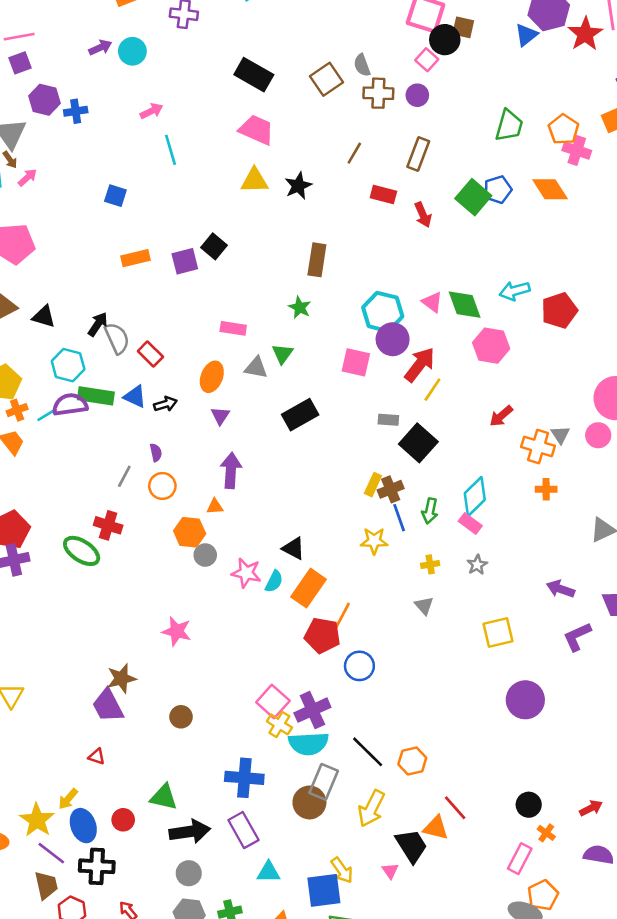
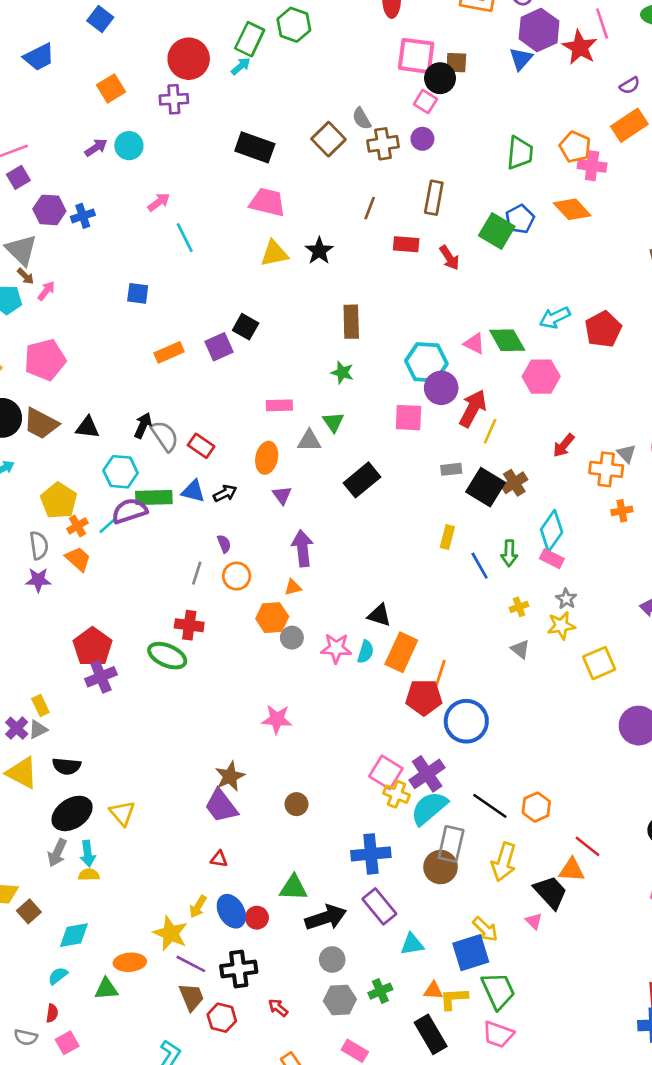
brown cross: (391, 489) -> (514, 483), moved
yellow star: (374, 541) -> (561, 626), moved
blue circle: (359, 666) -> (466, 721), size x1.4
cyan semicircle: (309, 744) -> (429, 808), turned 153
blue ellipse: (83, 826) -> (231, 911), moved

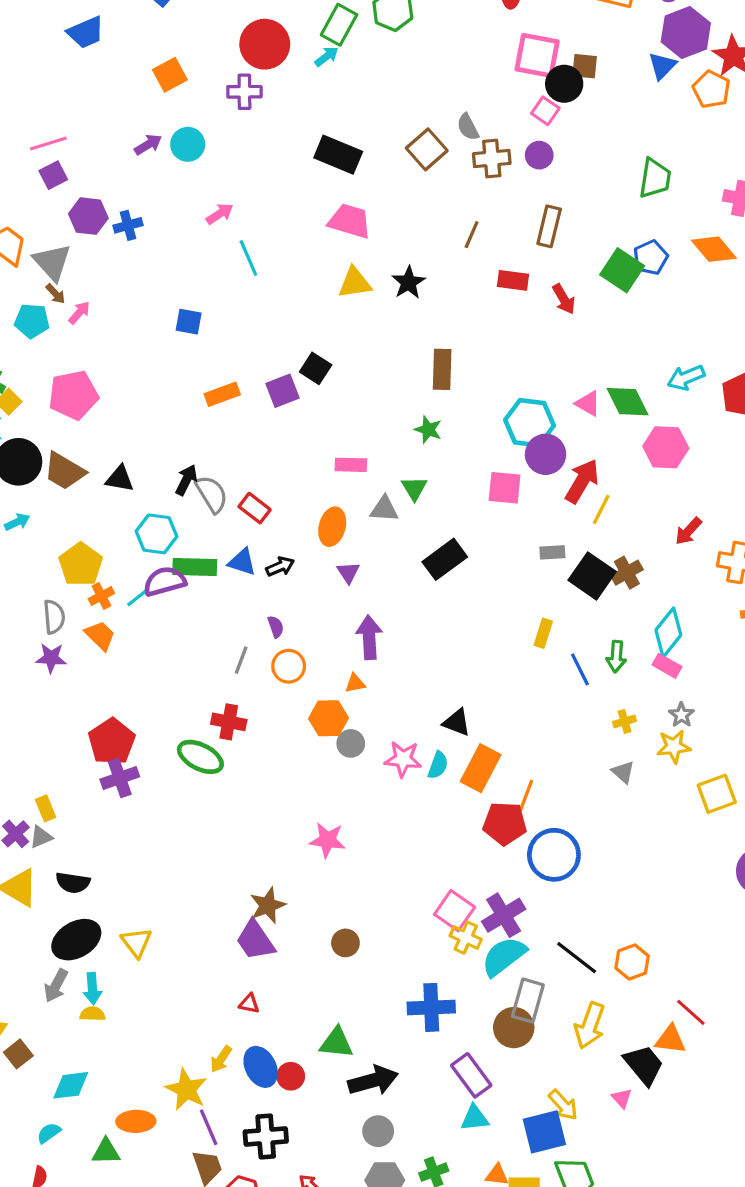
orange pentagon: (575, 147) -> (711, 89), moved
purple rectangle: (379, 906) -> (471, 1075), moved
purple line: (191, 964) -> (209, 1127), turned 36

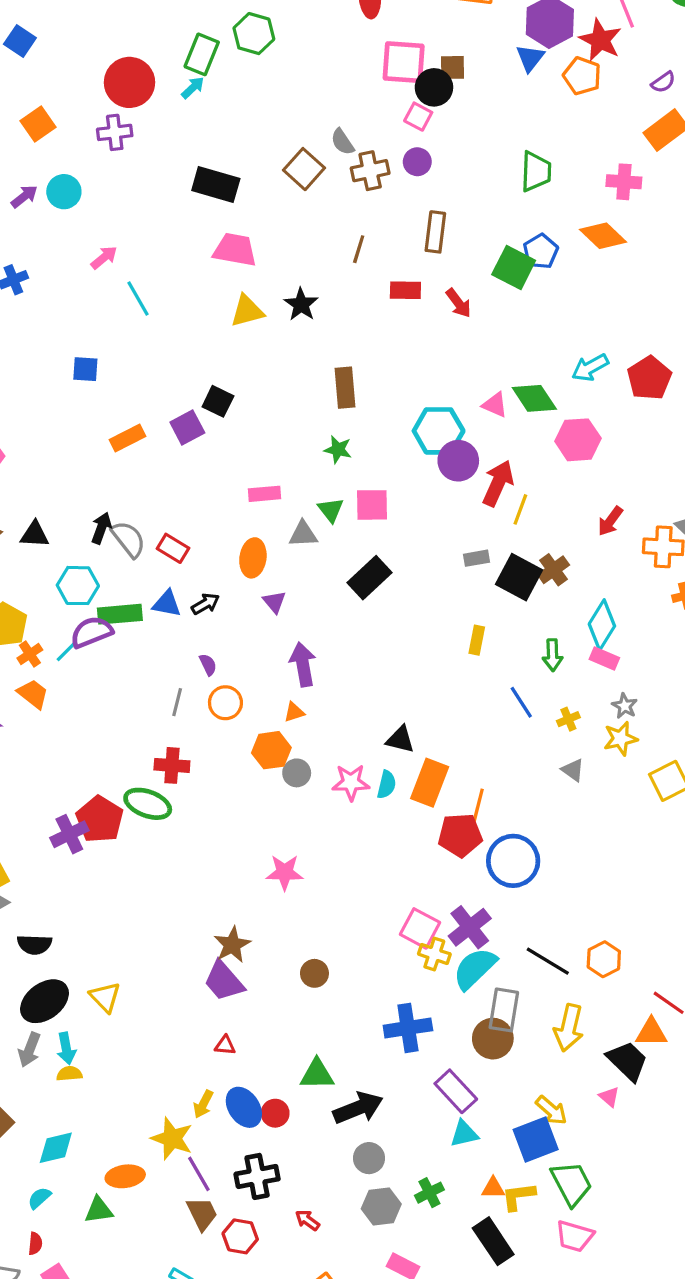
pink square: (505, 488) -> (372, 505), moved
blue line: (580, 669) -> (521, 702), moved
red pentagon: (112, 742) -> (100, 819), moved

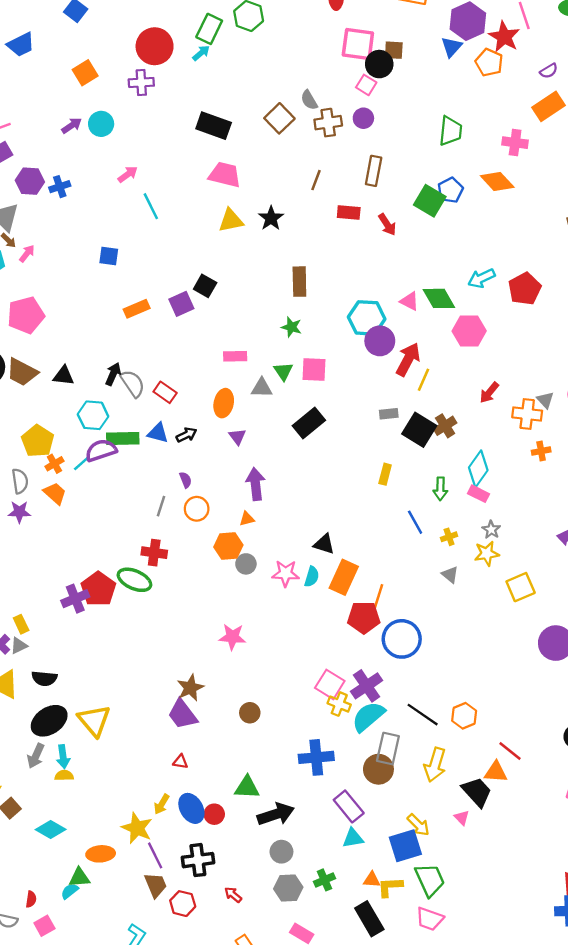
yellow triangle: (105, 997) -> (94, 721), size x1.4
cyan diamond: (56, 1148) -> (51, 830), turned 40
cyan semicircle: (39, 1198) -> (70, 891), moved

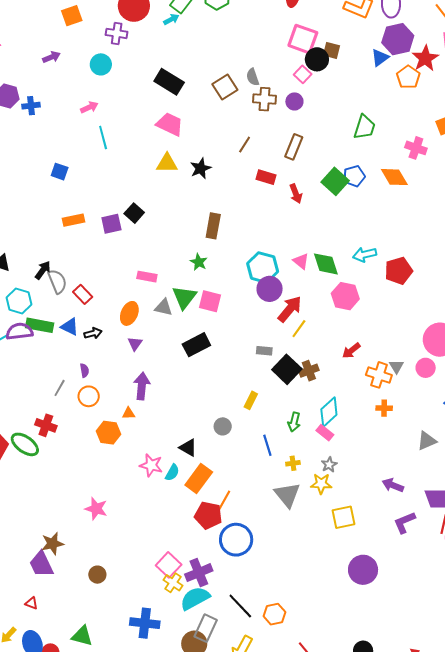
cyan circle: (101, 124) -> (101, 64), moved
green triangle: (283, 371) -> (184, 297), size x1.5
gray circle: (246, 564) -> (223, 426), moved
gray triangle: (450, 575) -> (287, 495), size x1.8

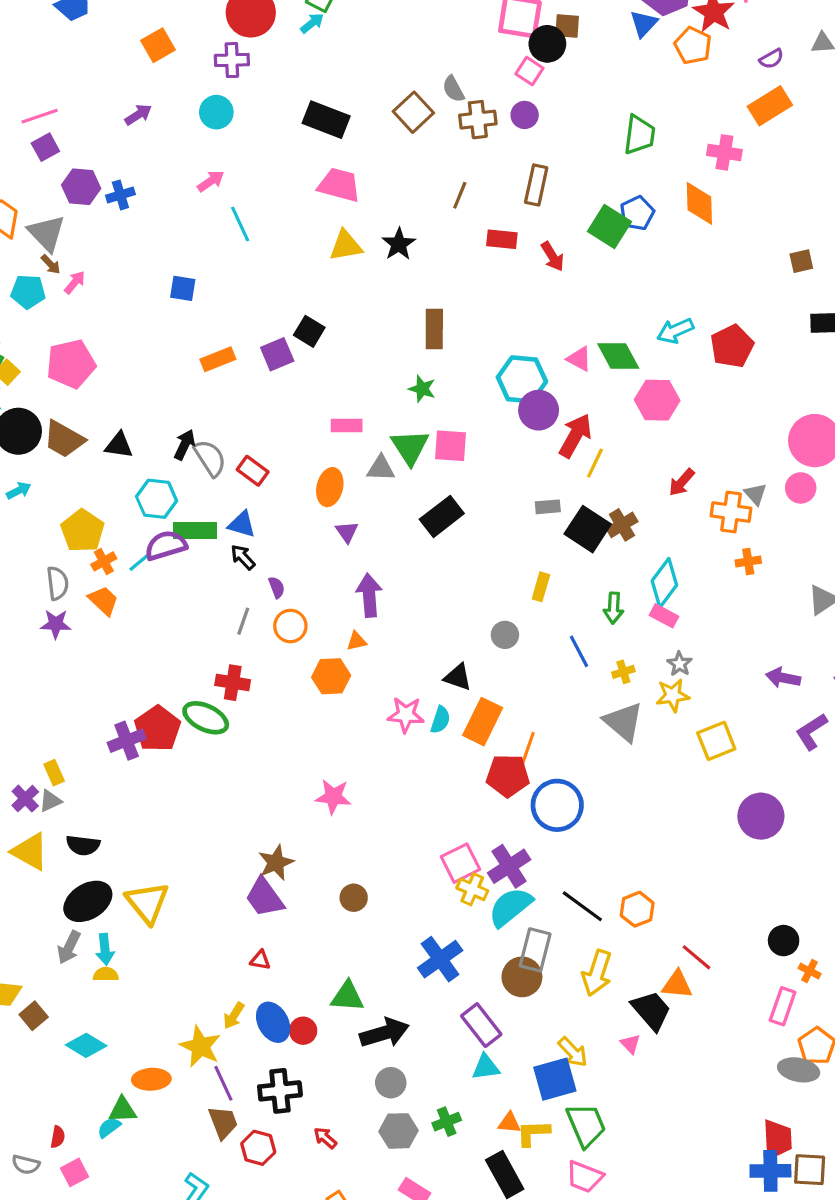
orange diamond: (394, 177) -> (699, 203), turned 40
black arrow: (93, 333) -> (243, 557), moved, turned -108
pink square: (169, 565) -> (460, 863), turned 30
blue cross: (145, 623) -> (440, 959), turned -32

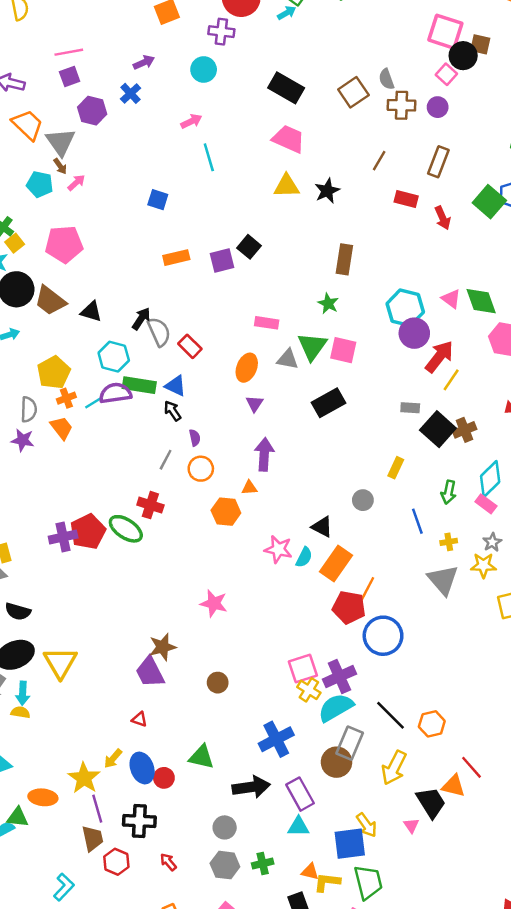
blue cross: (120, 195) -> (131, 93), moved, turned -35
black arrow: (384, 1033) -> (251, 787), moved

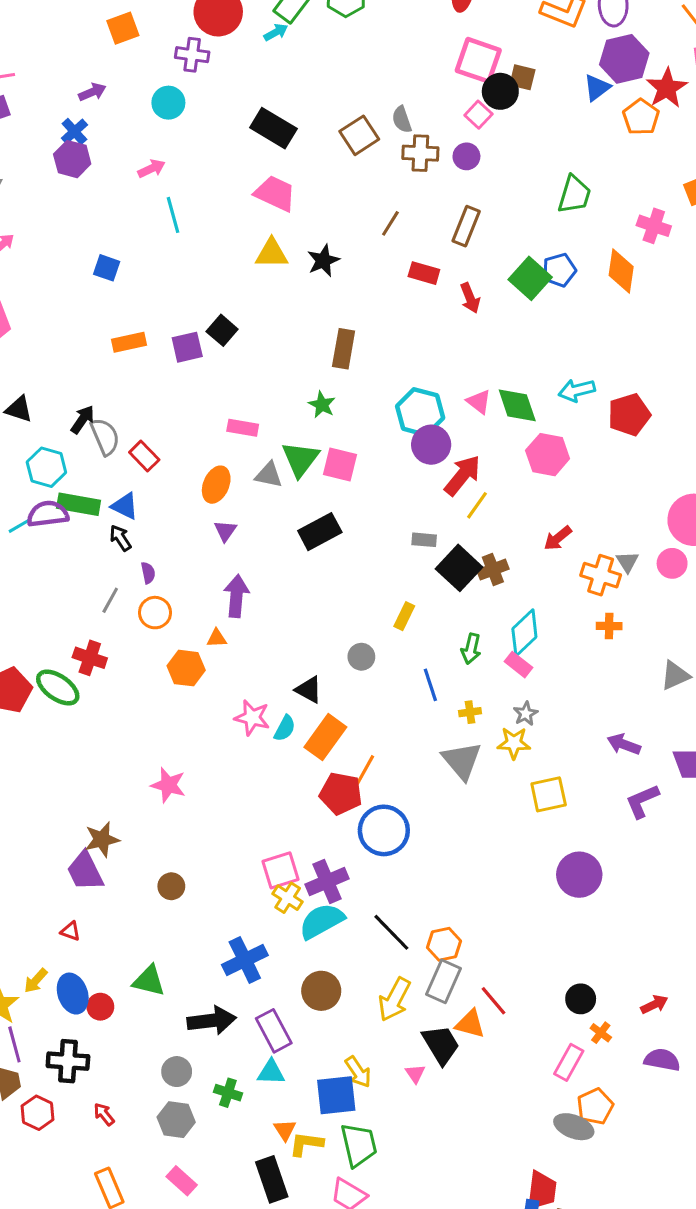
purple hexagon: (92, 111) -> (72, 159), moved
gray rectangle: (350, 743) -> (443, 981), moved
green cross: (263, 863) -> (228, 1093), moved, turned 30
orange triangle: (310, 872) -> (285, 1130), turned 42

